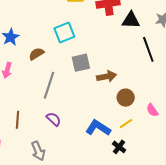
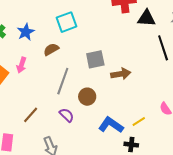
cyan square: (64, 32) -> (66, 22), moved
brown circle: (126, 98) -> (87, 97), moved
brown line: (18, 120) -> (31, 115), turned 36
black cross: (119, 147) -> (131, 145), turned -32

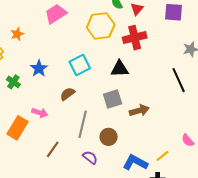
black triangle: (146, 18) -> (120, 69), moved
blue star: (26, 32) -> (39, 68), moved
pink arrow: (21, 65) -> (40, 113), turned -84
brown line: (31, 115) -> (53, 149), moved

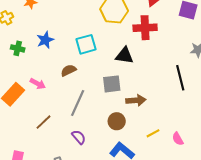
green cross: (13, 82) -> (18, 48), turned -32
brown circle: (109, 137) -> (117, 121), moved
yellow line: (163, 156) -> (153, 133), moved

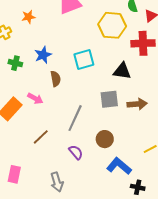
brown semicircle: (69, 70) -> (56, 79), moved, turned 105
brown arrow: (136, 100) -> (137, 104), moved
brown circle: (117, 121) -> (105, 139), moved

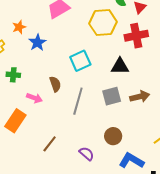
blue star: (43, 55) -> (38, 42), moved
pink arrow: (35, 98) -> (34, 98), moved
gray line: (75, 118) -> (78, 101), moved

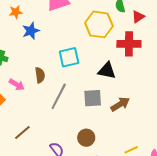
brown arrow: (140, 97) -> (120, 104), turned -30

